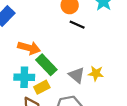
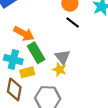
yellow star: (96, 73) -> (59, 69), moved
gray triangle: (77, 75) -> (63, 57), moved

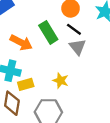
green rectangle: (36, 53) -> (48, 32), moved
gray triangle: (63, 57) -> (78, 47), moved

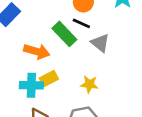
black line: (74, 29) -> (81, 23), moved
yellow rectangle: (26, 84) -> (49, 79), moved

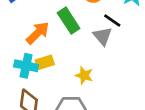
black line: (81, 23) -> (112, 21), moved
orange arrow: (37, 51) -> (38, 33), turned -70

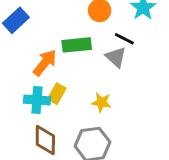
green rectangle: (69, 21) -> (77, 45), turned -55
yellow rectangle: (45, 62) -> (57, 94), turned -36

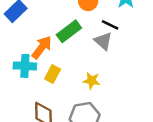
green rectangle: (77, 45) -> (69, 31), turned -30
cyan cross: (37, 100) -> (25, 66), moved

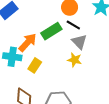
black line: (110, 25) -> (73, 25), moved
yellow star: (92, 81) -> (75, 60), moved

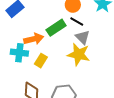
orange arrow: (28, 42) -> (34, 39), turned 36
yellow star: (75, 60) -> (79, 54), size x1.6

